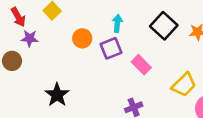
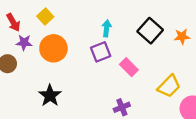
orange circle: (82, 38) -> (53, 48), moved, size x1.5

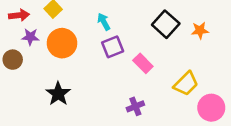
red arrow: (13, 22) -> (19, 15), turned -66
cyan arrow: (107, 28) -> (104, 22), moved, turned -35

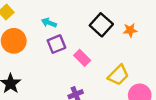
cyan arrow: (104, 22) -> (49, 23), turned -40

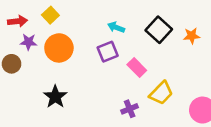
cyan arrow: (49, 23) -> (116, 27), moved
yellow trapezoid: (118, 75) -> (161, 93), moved

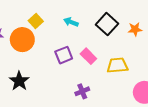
yellow square: (50, 15) -> (36, 21), moved
purple square: (108, 52) -> (64, 55), moved
yellow trapezoid: (161, 93) -> (117, 65), moved, turned -140

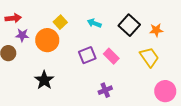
yellow trapezoid: (117, 65) -> (149, 57), moved, turned 60

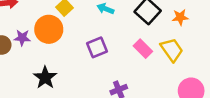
purple star: (22, 35) -> (22, 38), moved
pink rectangle: (111, 56) -> (143, 49), moved

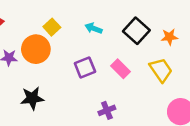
pink rectangle: (143, 49) -> (120, 69), moved
black star: (45, 78) -> (32, 98), turned 30

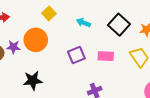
yellow square: (52, 27) -> (49, 13), moved
pink rectangle: (120, 69) -> (106, 56), turned -42

